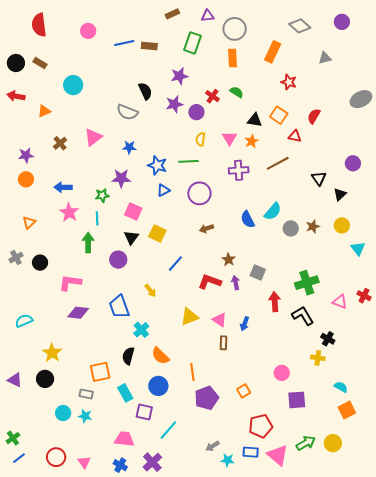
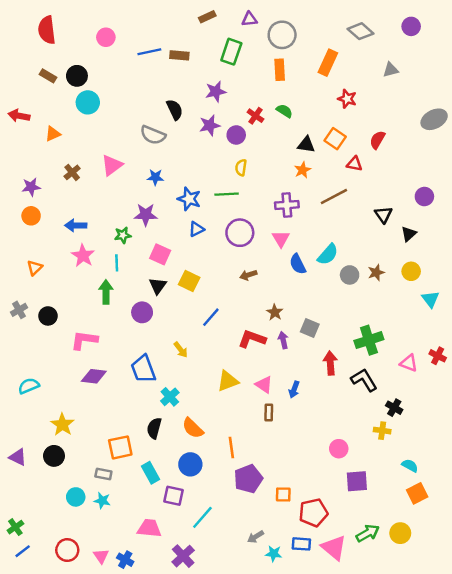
black circle: (16, 63) -> (77, 76), moved
pink triangle: (230, 138) -> (281, 239), moved
orange square: (244, 391) -> (283, 495), moved, turned 32
blue cross: (120, 465) -> (125, 560), moved

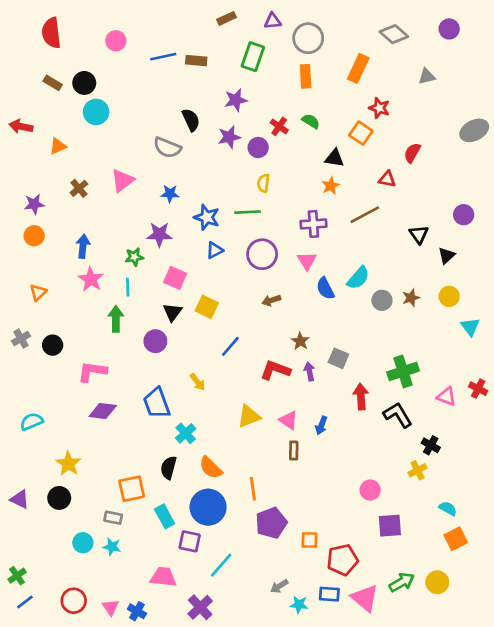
orange square: (335, 139) -> (361, 133), moved
blue arrow: (76, 225) -> (83, 246), turned 95
yellow cross: (382, 431) -> (418, 470), turned -35
blue circle: (190, 464) -> (208, 507), size x1.4

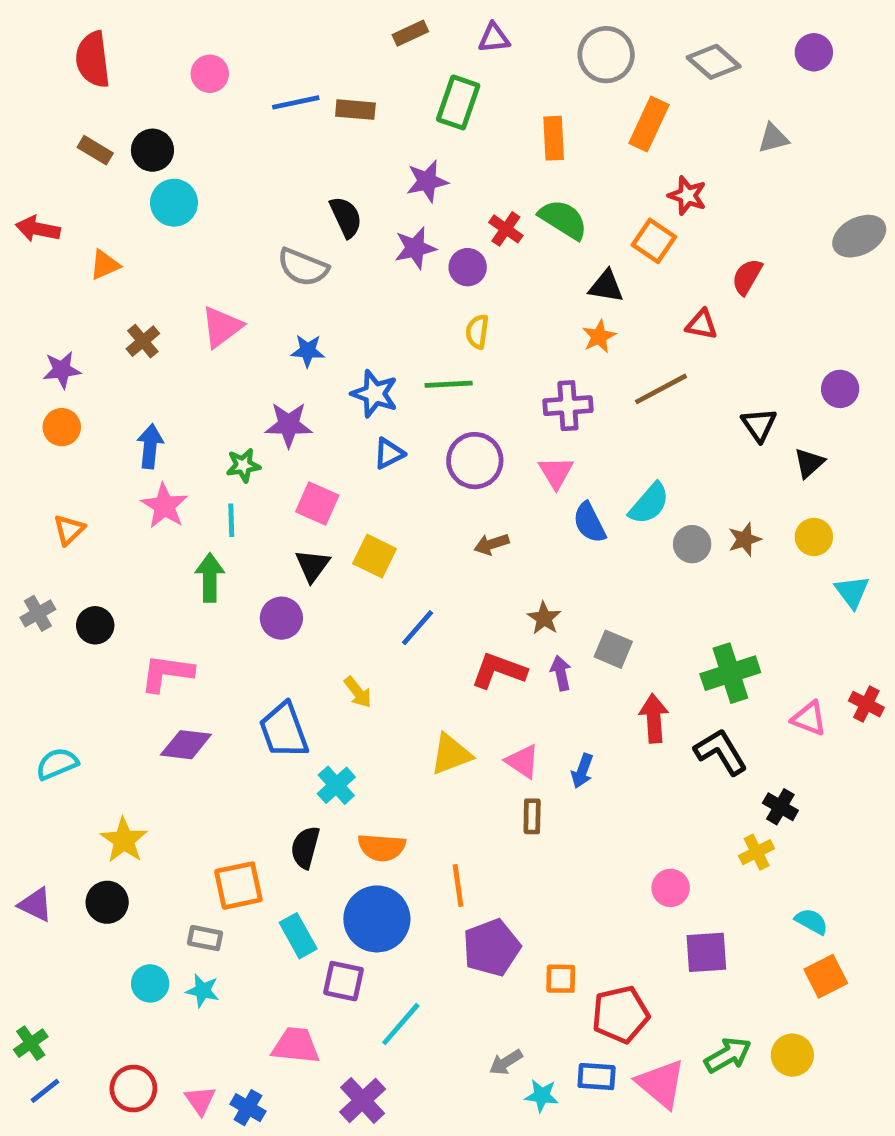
gray circle: (308, 38) -> (606, 55), moved
green semicircle: (311, 121) -> (563, 219), size x1.5
orange semicircle: (211, 468) -> (382, 847), turned -40

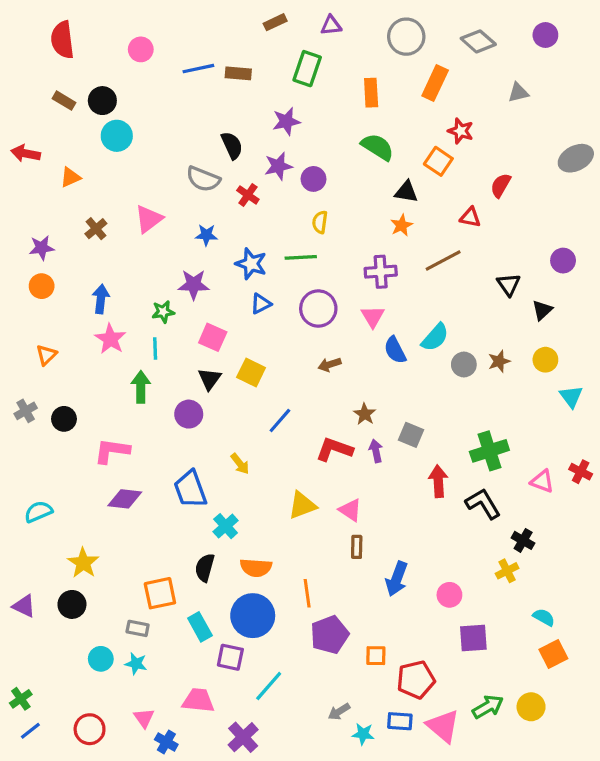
red cross: (506, 229) -> (248, 195), moved
blue arrow: (582, 771) -> (397, 579), moved, size x1.5
pink triangle: (200, 1100) -> (144, 718), moved

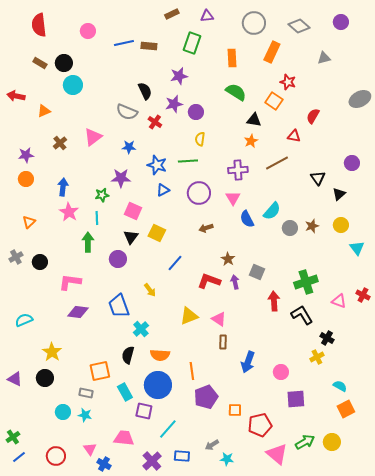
blue rectangle: (400, 721) -> (182, 456), moved

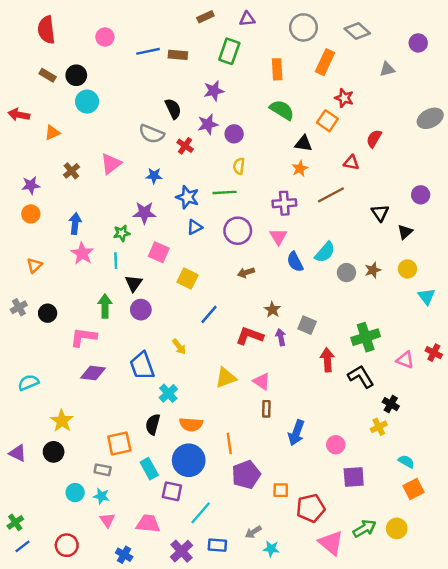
purple circle: (341, 22) -> (418, 43), moved
black triangle: (131, 237) -> (134, 283), moved
green arrow: (88, 242) -> (105, 306), moved
pink triangle: (90, 449) -> (107, 520), moved

